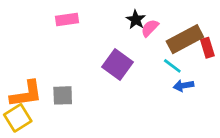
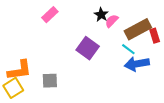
pink rectangle: (67, 20) -> (50, 15), turned -35
blue arrow: (184, 86) -> (137, 64), size x1.6
gray square: (63, 95) -> (50, 81), moved

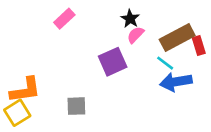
pink semicircle: (112, 21) -> (136, 35), moved
purple square: (88, 48) -> (113, 62), turned 30
gray square: (50, 81) -> (76, 106), moved

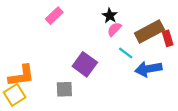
purple square: (113, 62) -> (85, 64), moved, turned -30
cyan line: (165, 63) -> (126, 53), moved

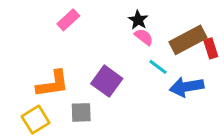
pink semicircle: (114, 29) -> (144, 37), turned 84
orange L-shape: (21, 76) -> (53, 84), moved
yellow square: (15, 95) -> (36, 120), moved

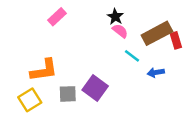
purple square: (107, 81) -> (95, 88), moved
blue arrow: (187, 87) -> (156, 73), size x0.6

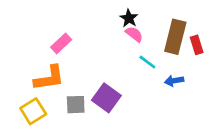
pink rectangle: (57, 17) -> (61, 43), moved
brown rectangle: (157, 33) -> (175, 37), turned -48

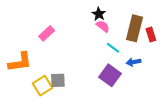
orange L-shape: (49, 78) -> (20, 62), moved
purple square: (106, 98) -> (110, 75), moved
yellow square: (33, 111) -> (43, 86), moved

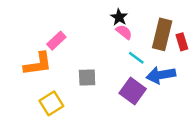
orange L-shape: (20, 62) -> (38, 64), moved
blue arrow: (133, 62) -> (161, 75), size x1.6
gray square: (58, 80) -> (87, 77), moved

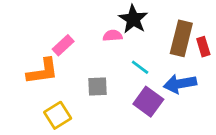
black star: (119, 17) -> (133, 19), size x1.5
pink semicircle: (124, 32) -> (113, 36), moved, turned -42
cyan line: (136, 58) -> (140, 67), moved

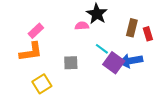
brown rectangle: (181, 38) -> (132, 28), size x0.7
pink rectangle: (63, 45) -> (36, 31), moved
purple square: (148, 102) -> (114, 63), moved

